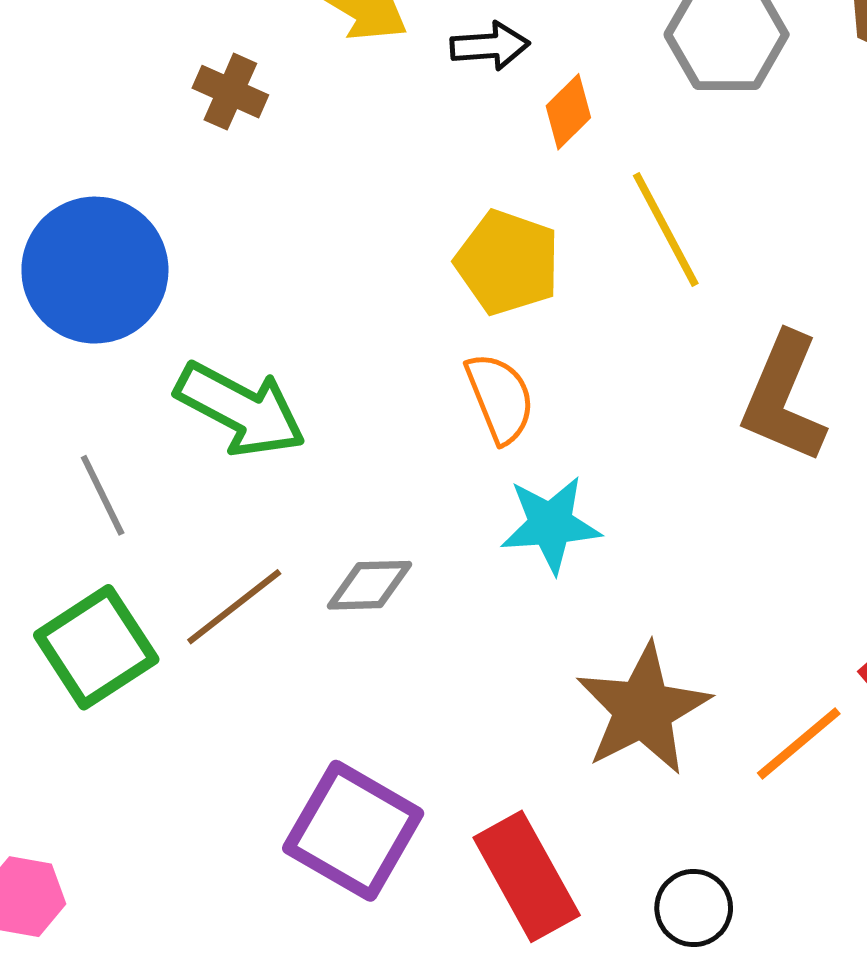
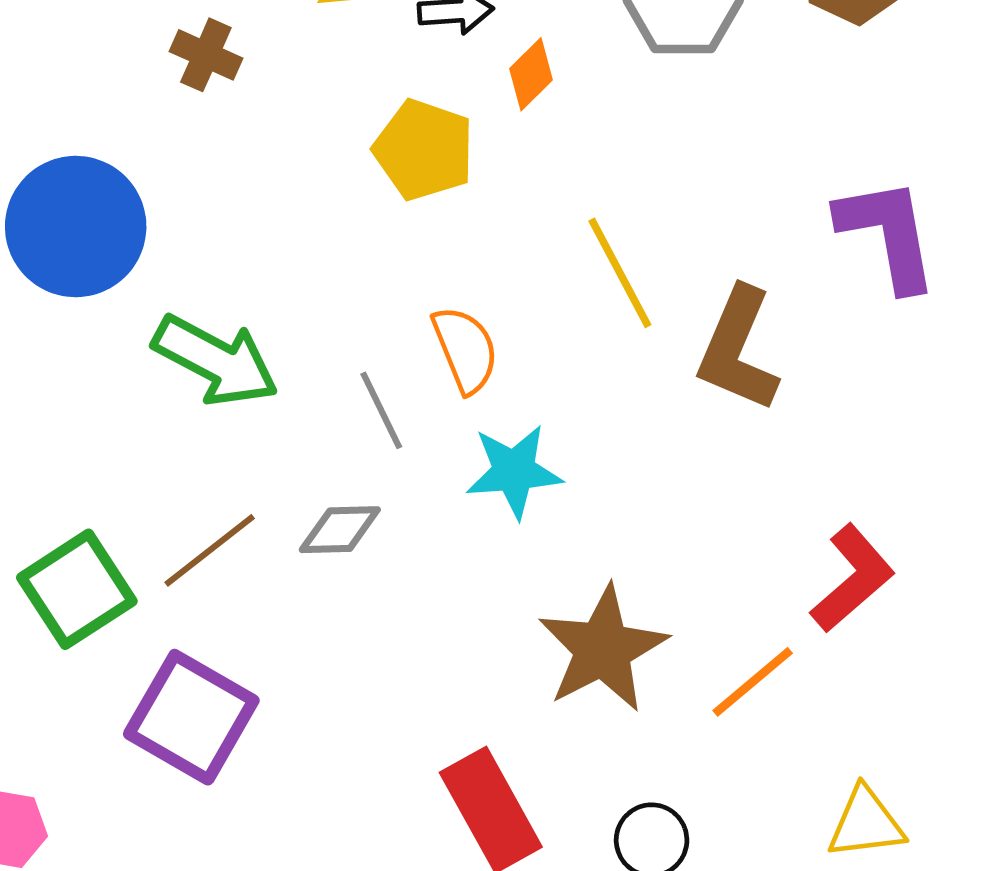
yellow line: (666, 230) -> (620, 273), moved
yellow pentagon: (508, 262) -> (424, 150), moved
gray line: (103, 495) -> (381, 410), moved
purple square: (353, 831) -> (191, 717), moved

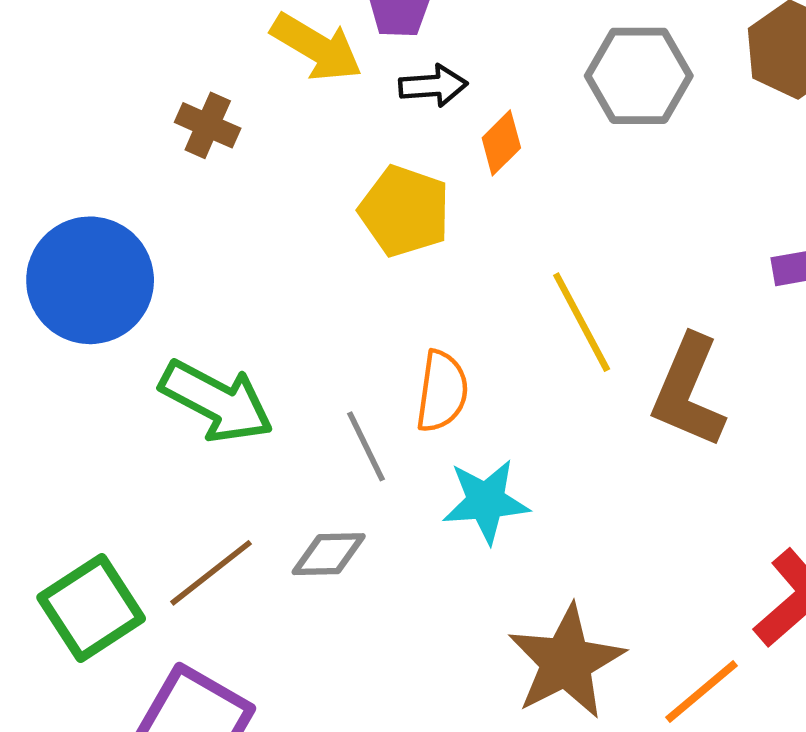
orange semicircle: (465, 349) -> (442, 391), turned 30

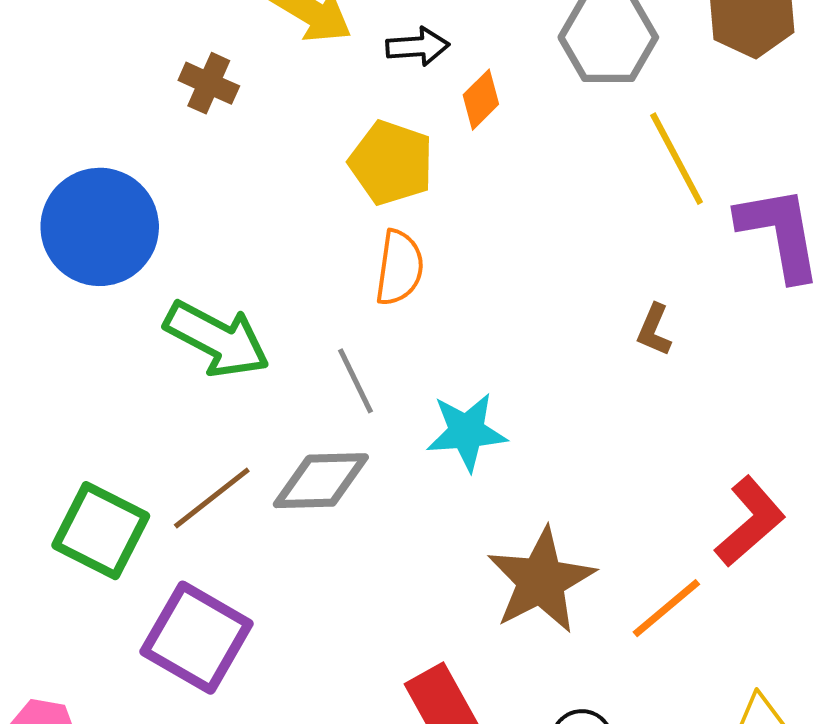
yellow line: (582, 322) -> (677, 159), moved
orange semicircle: (442, 391) -> (399, 268), moved
brown L-shape: (688, 391) -> (654, 330), size x0.5
gray diamond: (329, 554) -> (321, 481), size x1.4
green square: (91, 608) -> (101, 531), turned -30

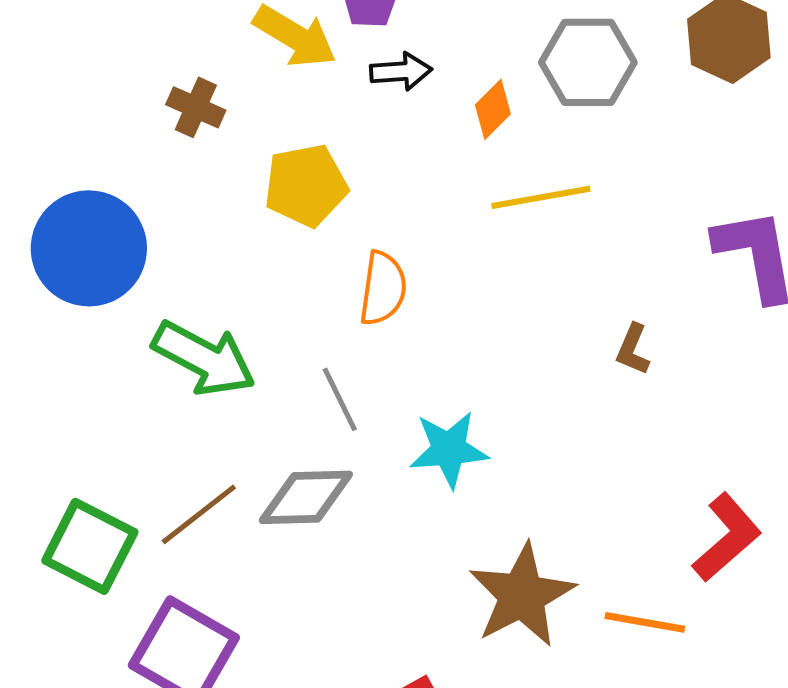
orange diamond: (481, 100) -> (493, 109), moved
yellow line: (677, 159) -> (541, 197), moved, turned -72
yellow pentagon: (391, 163) -> (306, 185), moved, turned -30
orange line: (666, 608) -> (645, 622), turned 50

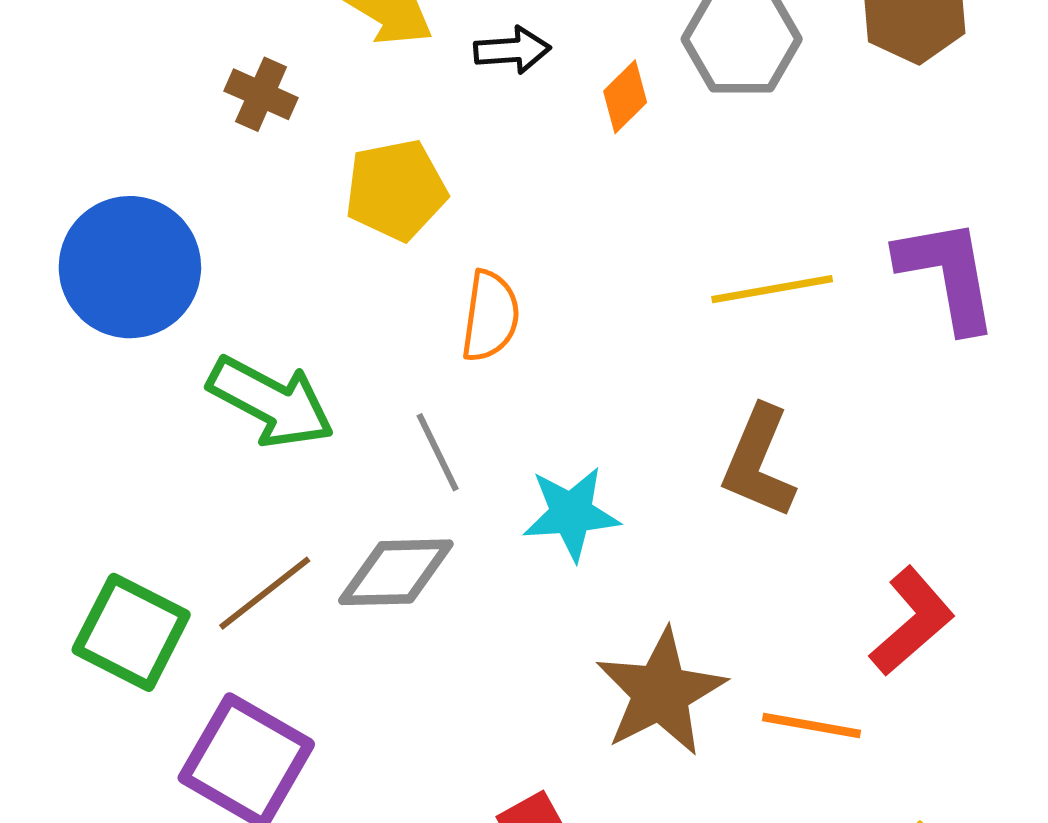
yellow line: (541, 197) -> (772, 289), moved
brown L-shape: (633, 349) -> (759, 462), moved, size x1.8

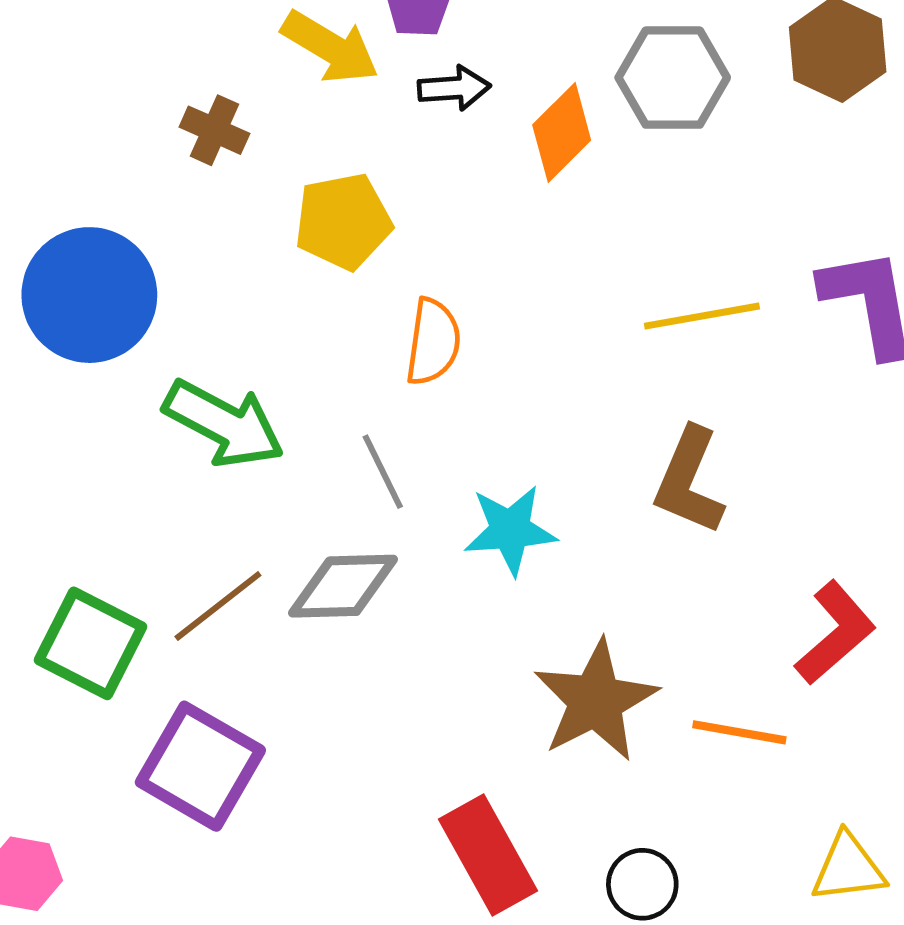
orange diamond: (625, 97) -> (562, 133), size x1.4

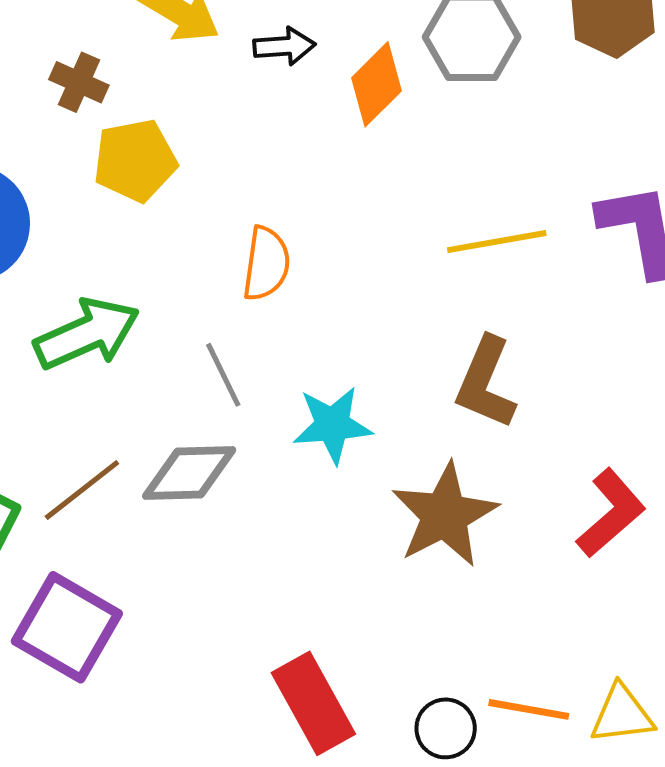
yellow pentagon: (343, 221) -> (135, 160), moved
green arrow: (224, 424) -> (87, 334), turned -52
brown star: (596, 701) -> (445, 515), moved
orange line: (739, 732) -> (529, 709), moved

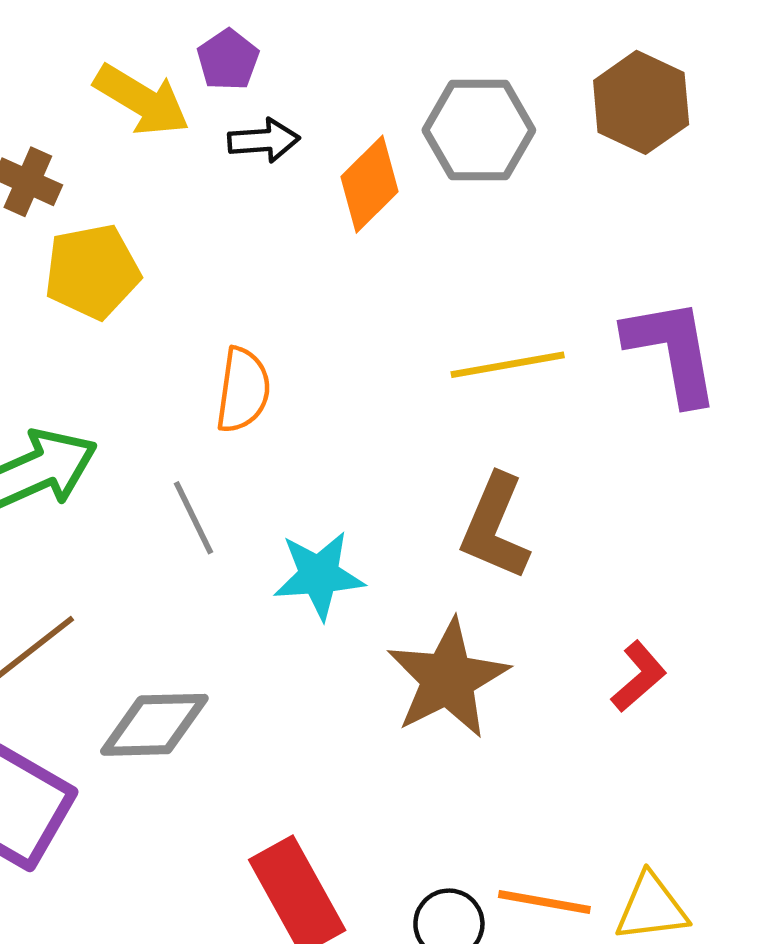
gray diamond: (189, 473) -> (154, 725), moved
red L-shape: (611, 513) -> (639, 676), size x0.7

